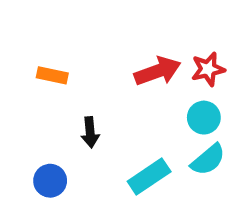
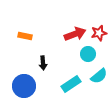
cyan circle: (204, 118) -> (88, 54), moved
blue circle: (50, 181) -> (24, 86), size x1.5

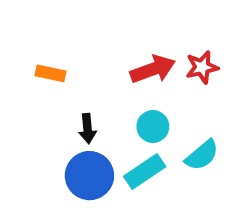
cyan circle: (88, 54) -> (153, 127), moved
blue circle: (24, 86) -> (89, 176), moved

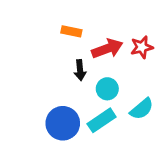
orange rectangle: (51, 73) -> (71, 31), moved
black arrow: (87, 129) -> (80, 70), moved

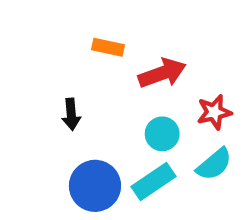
red star: (142, 47) -> (214, 112), moved
black arrow: (80, 70) -> (71, 114), moved

